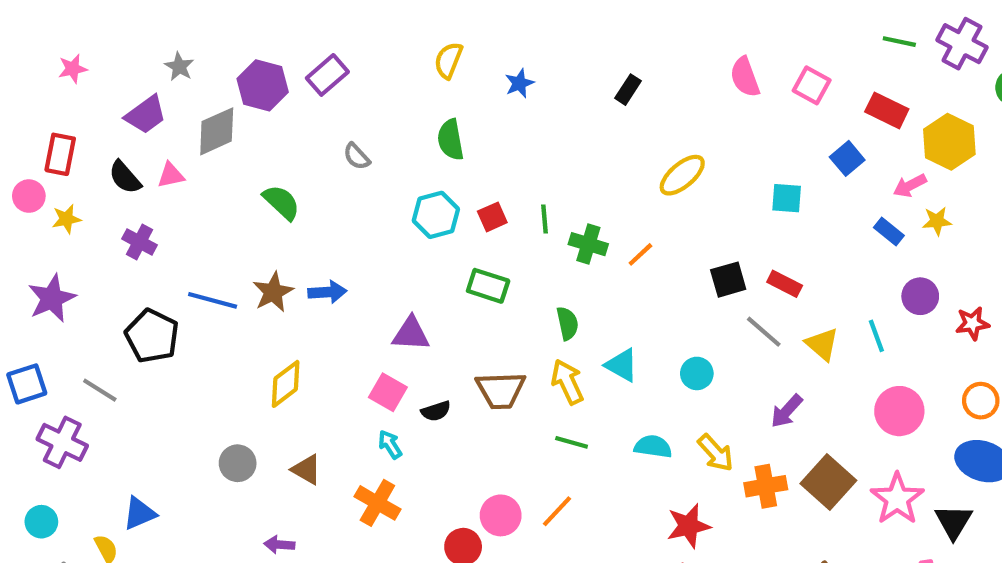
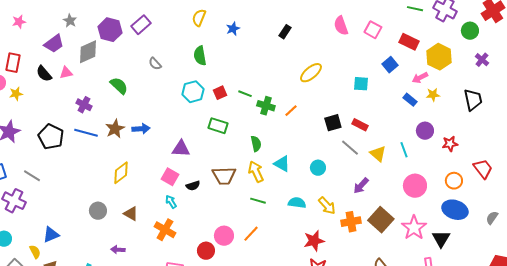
green line: (544, 219) -> (245, 94), turned -64
purple cross: (139, 242) -> (84, 105), moved
black pentagon: (152, 336) -> (51, 137), moved

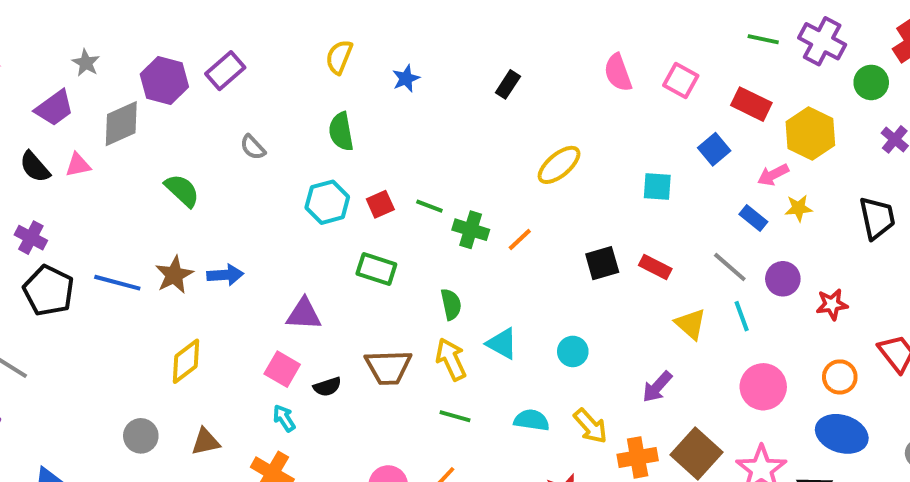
purple cross: (84, 105) -> (31, 238), moved
gray line: (350, 148) -> (730, 267), moved
brown triangle: (131, 214) -> (206, 442), turned -42

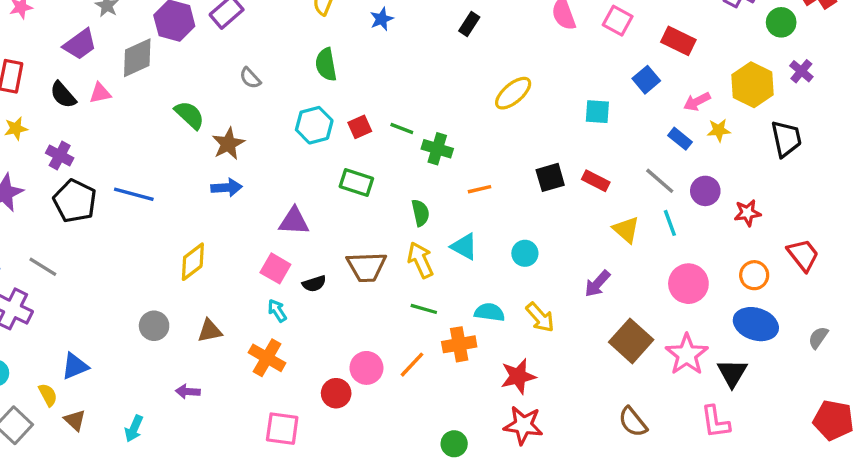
yellow hexagon: (810, 134) -> (752, 85), moved
orange line: (520, 240) -> (479, 189), moved, turned 30
brown star: (174, 275) -> (228, 144), moved
orange cross: (638, 457) -> (459, 344), moved

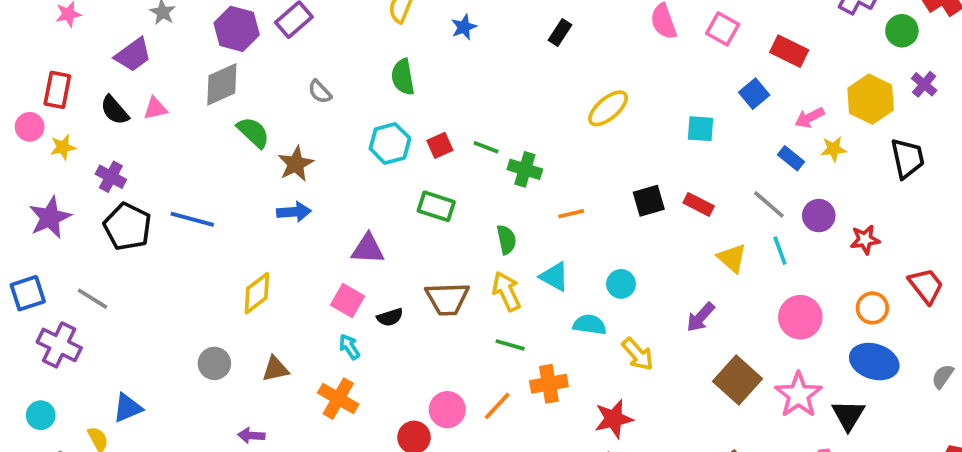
gray diamond: (137, 58) -> (222, 84), moved
cyan semicircle: (490, 312) -> (590, 325), moved

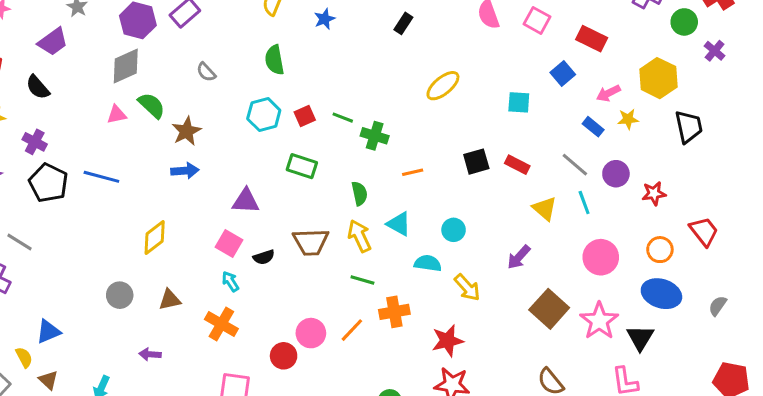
purple cross: (924, 84) -> (715, 51), moved
pink triangle: (155, 108) -> (117, 115), moved

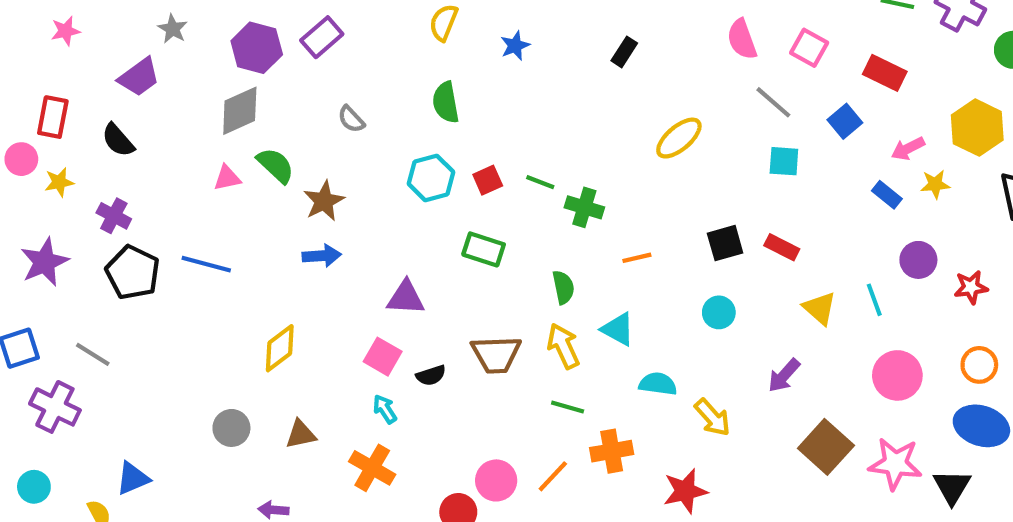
gray line: (575, 165) -> (773, 102), moved
cyan circle: (454, 230) -> (719, 312), moved
pink star: (599, 321) -> (895, 464), turned -30

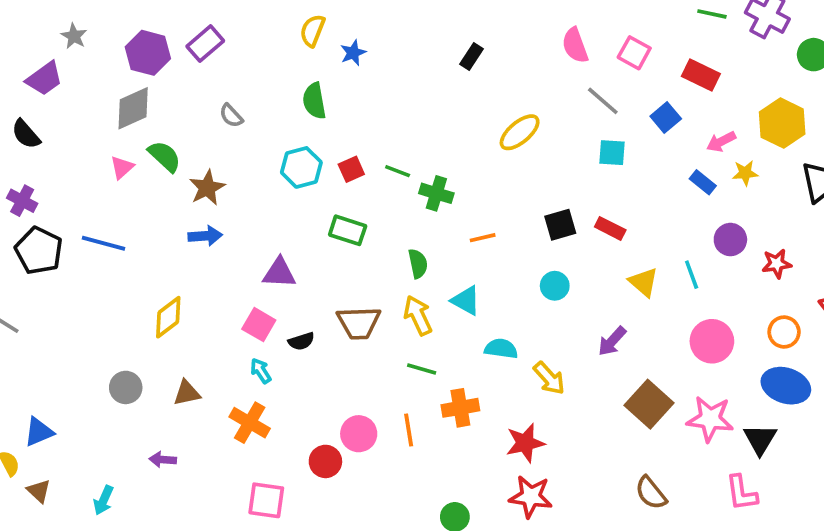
blue star: (515, 46) -> (353, 53), moved
pink triangle: (227, 178) -> (122, 167), turned -30
orange line: (553, 476) -> (409, 430), turned -52

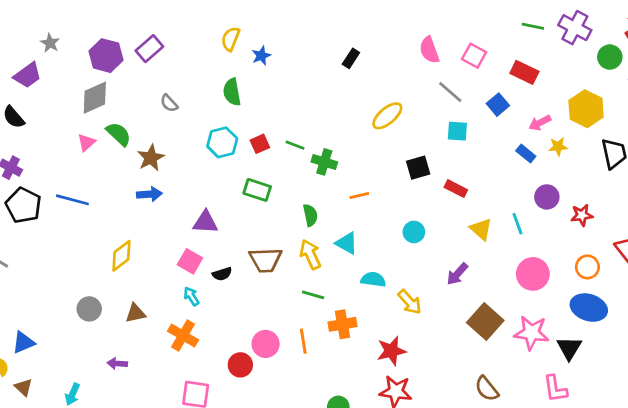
black square: (560, 225) -> (418, 168), moved

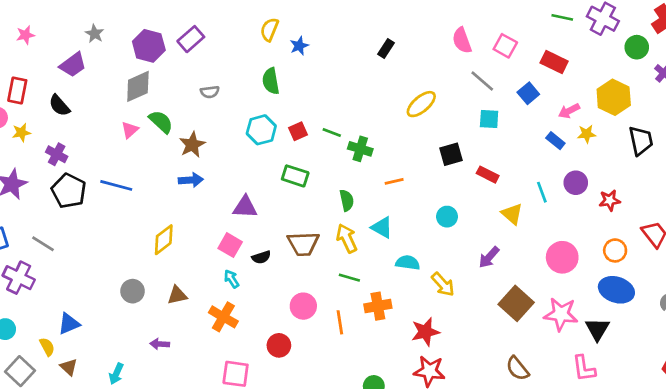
gray semicircle: (169, 103) -> (210, 92), turned -54
cyan line: (517, 224) -> (542, 192), moved
pink circle: (266, 344) -> (303, 306), moved

